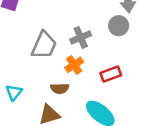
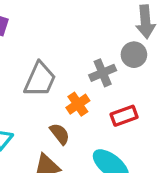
gray cross: (81, 37) -> (103, 73), moved
brown semicircle: (60, 88) -> (60, 134), turned -126

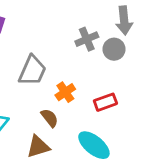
gray cross: (103, 73) -> (87, 39), moved

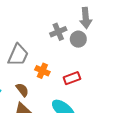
orange cross: (65, 92) -> (42, 71), turned -32
brown semicircle: (50, 118) -> (22, 90), moved

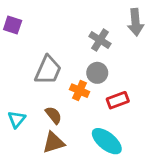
gray cross: (58, 32) -> (100, 40), turned -35
gray circle: (78, 39) -> (97, 73), moved

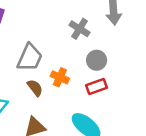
gray circle: (97, 73) -> (97, 60), moved
brown semicircle: (54, 115) -> (35, 88), moved

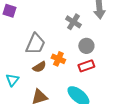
brown semicircle: (35, 88) -> (39, 67), turned 96

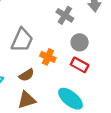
red rectangle: (86, 66) -> (80, 65), turned 49
brown semicircle: (39, 67) -> (27, 75), moved

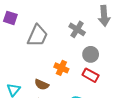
gray trapezoid: (22, 40) -> (37, 36), moved
brown semicircle: (27, 75) -> (42, 85), turned 56

